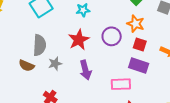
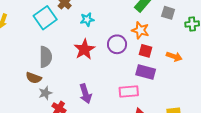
gray star: (55, 64) -> (45, 93), moved
purple arrow: (85, 70) -> (85, 94), moved

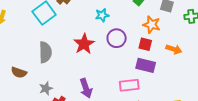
cyan star: (87, 19) -> (102, 15), moved
orange star: (140, 30) -> (152, 25), moved
brown semicircle: (34, 78) -> (19, 72), moved

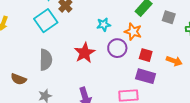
orange star: (152, 25) -> (133, 32), moved

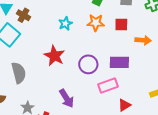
purple circle: (117, 48) -> (88, 64), moved
red square: (146, 55) -> (121, 25), moved

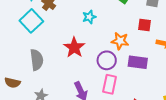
orange star: (96, 23) -> (120, 41), moved
pink rectangle: (108, 86) -> (110, 84), moved, turned -66

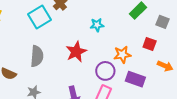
orange star: (120, 41) -> (122, 55), turned -30

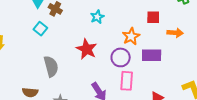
cyan square: (39, 17) -> (40, 29), size x0.6

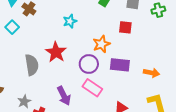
orange arrow: (175, 33) -> (152, 73), moved
gray semicircle: (51, 66) -> (32, 65), moved
pink rectangle: (127, 81) -> (92, 88), turned -66

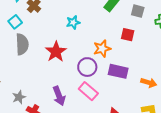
gray semicircle: (32, 65) -> (22, 44), moved

